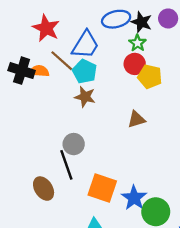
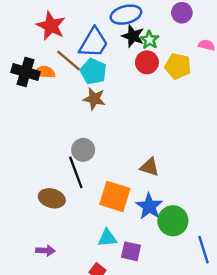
black star: (141, 22) -> (133, 36), moved
yellow pentagon: (150, 77) -> (178, 66), moved
brown triangle: (136, 119) -> (150, 167), moved, turned 36
brown ellipse: (44, 189) -> (52, 198), turned -40

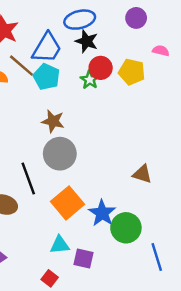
green star: (150, 40) -> (90, 80), moved
brown star: (94, 99) -> (53, 121), moved
gray circle: (83, 150) -> (60, 154), moved, size x1.4
brown triangle: (150, 167) -> (142, 174), moved
orange square: (115, 196) -> (67, 203), turned 32

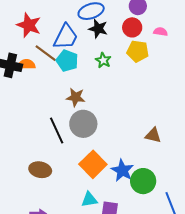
red circle: (101, 68) -> (132, 27), moved
black line: (28, 178) -> (57, 131), moved

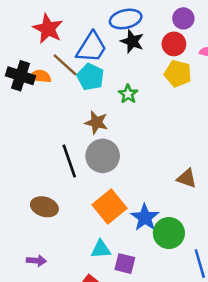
green star: (103, 60) -> (128, 94), moved

